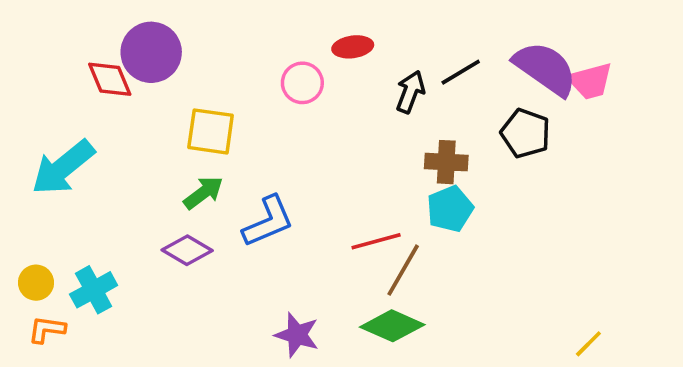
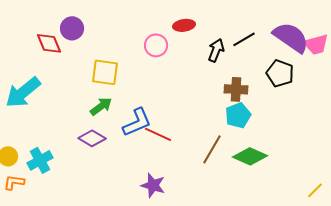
purple circle: (151, 52) -> (72, 28), size x0.7
red line: (376, 241) -> (158, 134), moved, turned 40
green diamond: (392, 326) -> (250, 156), moved

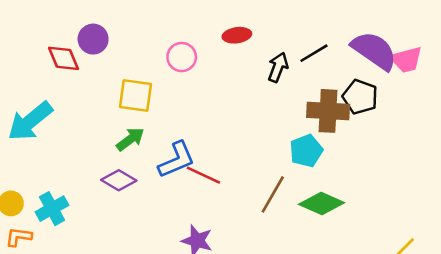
pink circle: (156, 45) -> (182, 57), moved
brown cross: (236, 89) -> (328, 111), moved, size x1.4

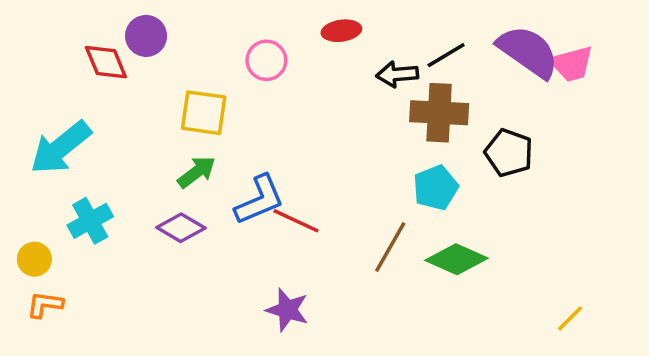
black arrow: (278, 67) -> (397, 74), turned -116
black pentagon: (360, 97) -> (509, 153), moved
brown cross: (328, 111) -> (439, 113), moved
cyan cross: (52, 209) -> (90, 221), moved

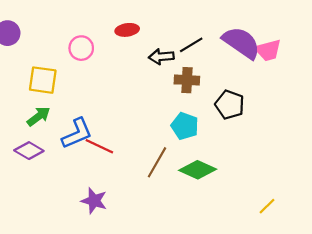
brown cross: (439, 113) -> (187, 80), size x0.7
cyan pentagon: (436, 188) -> (185, 126), turned -30

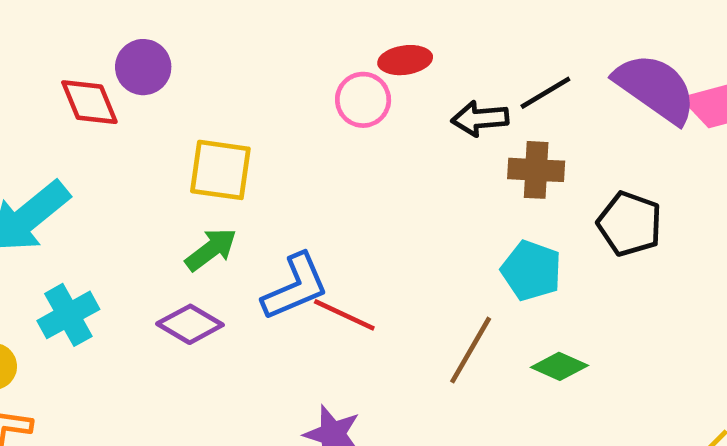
pink circle: (81, 48) -> (363, 100), moved
green diamond: (198, 170) -> (559, 366), size x0.7

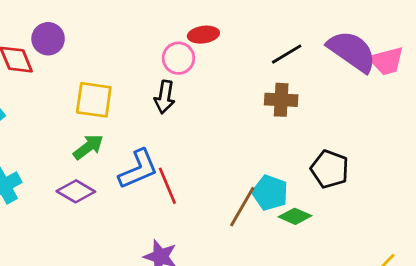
black arrow: (480, 119) -> (165, 97), moved, turned -76
black pentagon: (630, 224) -> (330, 169), moved
cyan pentagon: (531, 271) -> (270, 193), moved
red line: (344, 315) -> (167, 186), turned 42

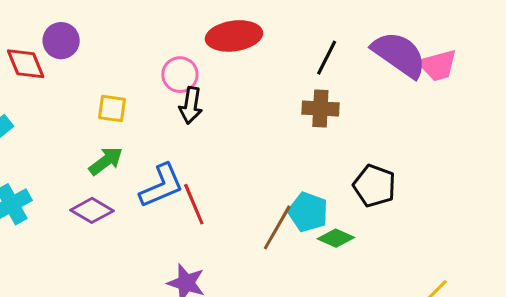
red ellipse: (203, 35) -> (234, 36), size x1.6
black line: (287, 54) -> (327, 58), turned -32
pink circle: (178, 58) -> (180, 75), moved
yellow square: (94, 100) -> (112, 109), size x0.7

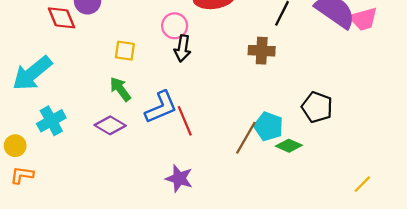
brown cross: (320, 109) -> (262, 51), moved
green arrow: (106, 161) -> (120, 89), turned -90

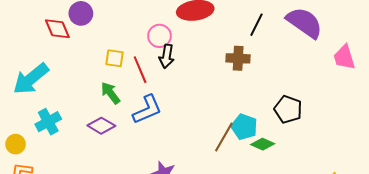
pink trapezoid: (363, 19) -> (344, 57), moved, turned 88
red line: (185, 121) -> (140, 70), moved

